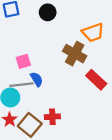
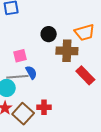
black circle: (48, 12) -> (49, 34), moved
brown cross: (75, 54) -> (67, 51), turned -30

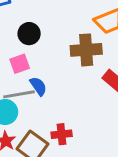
black circle: (49, 34) -> (29, 34), moved

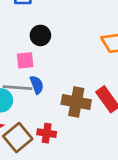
brown cross: (86, 50) -> (76, 102), moved

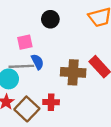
black circle: (40, 35) -> (50, 19), moved

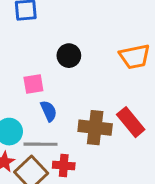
gray line: (21, 66) -> (40, 144), moved

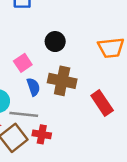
pink square: (33, 84) -> (23, 63), turned -30
brown cross: (95, 128) -> (62, 81), moved

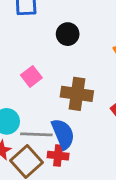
black circle: (55, 42) -> (68, 34), moved
blue semicircle: (33, 87) -> (63, 134), moved, size x1.5

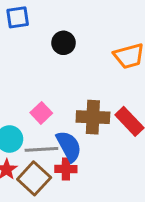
pink square: (31, 76) -> (41, 113), moved
brown cross: (77, 94) -> (93, 117), moved

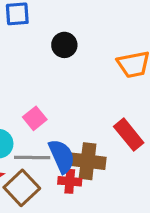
brown cross: (93, 117) -> (88, 161), moved
red cross: (66, 169) -> (70, 181), moved

